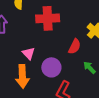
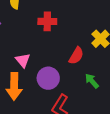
red cross: (48, 18) -> (47, 21), size x0.7

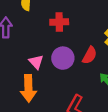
purple circle: (48, 78) -> (63, 58), moved

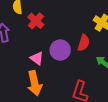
red cross: (59, 22) -> (36, 21), moved, turned -35

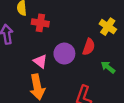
red cross: (36, 21) -> (40, 23), turned -35

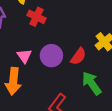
green arrow: (108, 67) -> (92, 83), size x1.5

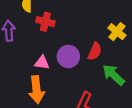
pink triangle: (24, 56) -> (42, 63), turned -35

